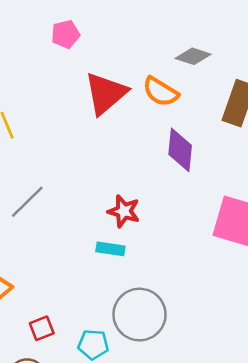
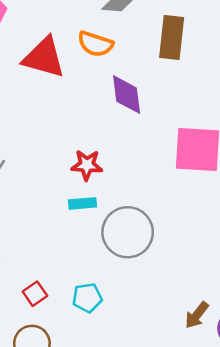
red triangle: (106, 93) -> (44, 58), turned -51
gray circle: (139, 315) -> (128, 232), moved

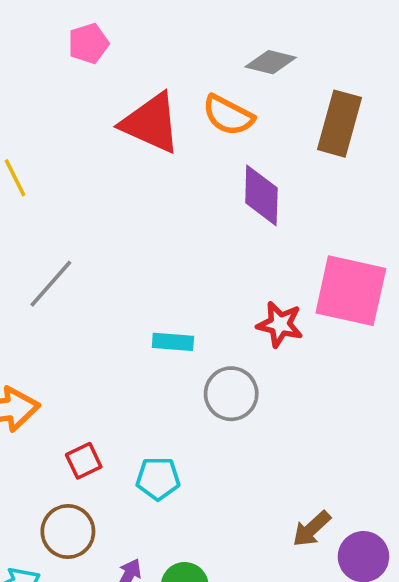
red star: (87, 165) -> (280, 324), moved
gray circle: (128, 232) -> (231, 394), size x0.7

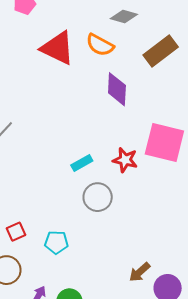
brown rectangle: (340, 124) -> (161, 51), turned 36
cyan rectangle: (173, 342) -> (82, 163), moved, turned -35

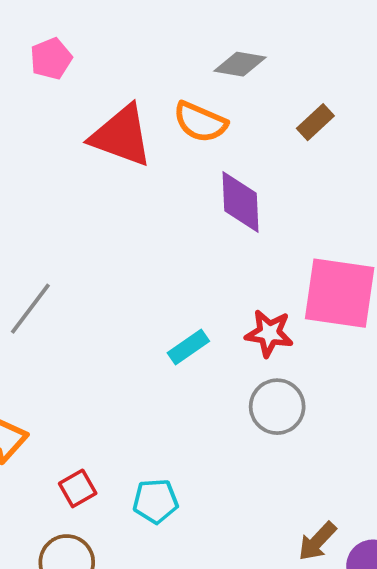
brown rectangle: (161, 51) -> (315, 122), size x0.6
gray circle: (98, 197) -> (277, 407), moved

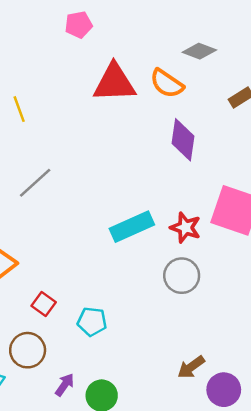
red triangle: (121, 136) -> (114, 83), turned -33
cyan rectangle: (188, 347) -> (132, 227), size x1.6
red square: (78, 488) -> (44, 304), turned -35

